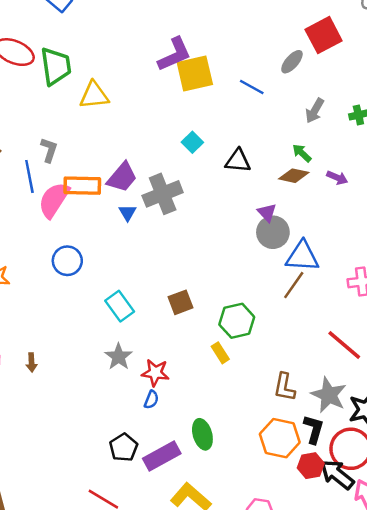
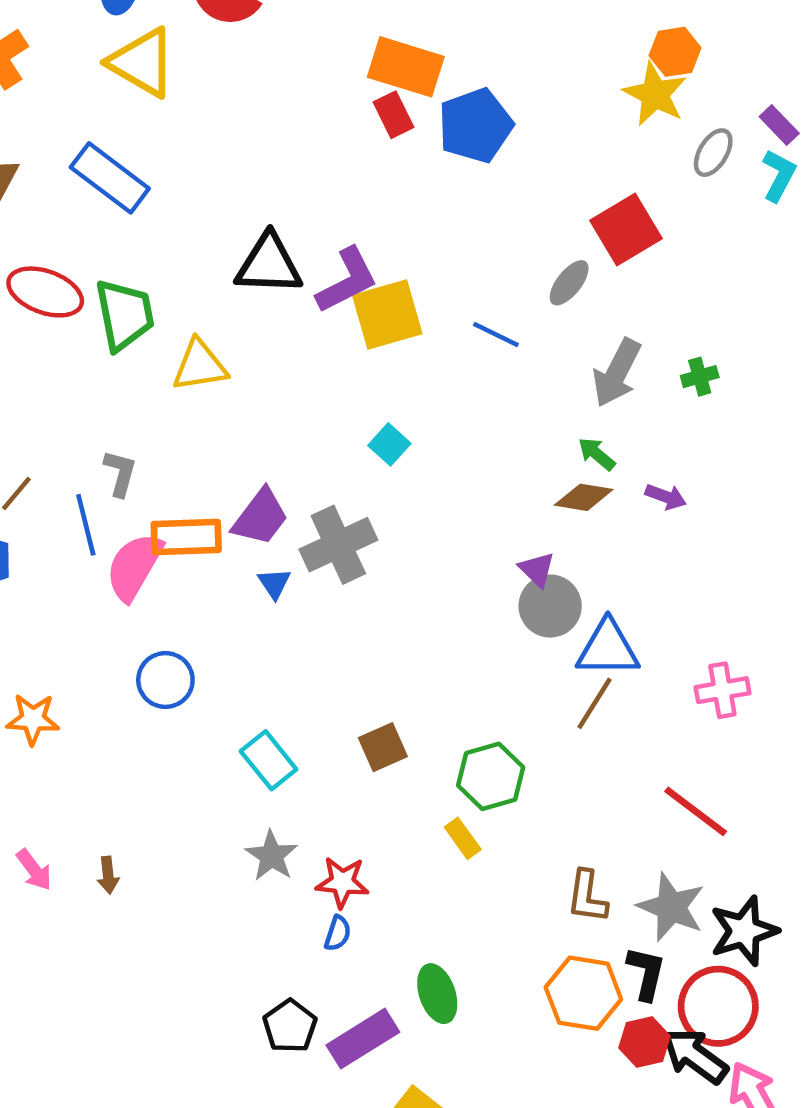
gray arrow: (315, 111) -> (617, 373), size x1.4
black triangle: (238, 161) -> (269, 264), moved, size x1.4

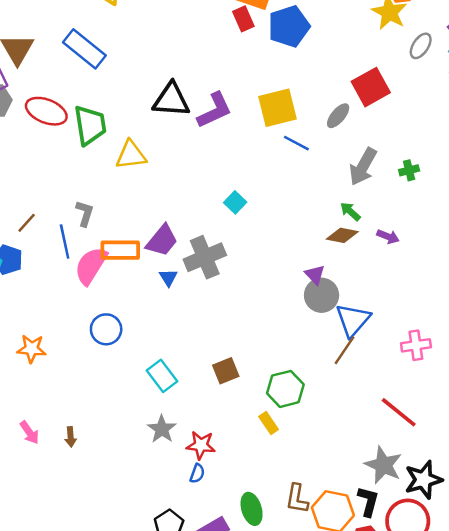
yellow square: (387, 315) -> (277, 108), moved
blue triangle: (608, 648) -> (353, 320), turned -51
brown L-shape: (587, 897) -> (297, 499), moved

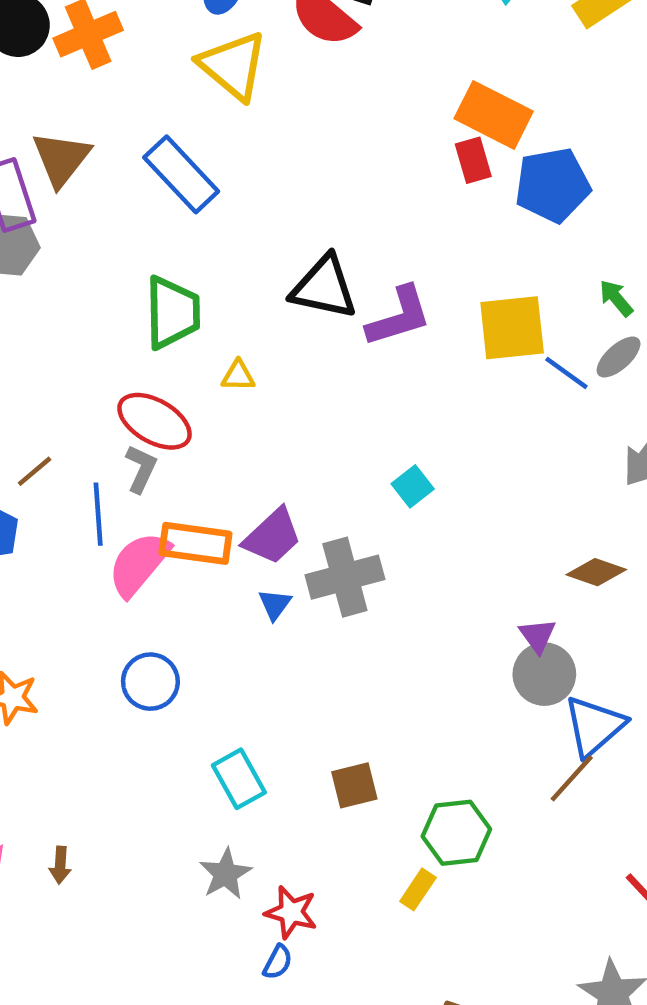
red ellipse: (46, 111) -> (154, 421), moved
blue line: (296, 143) -> (566, 373), moved
yellow triangle: (131, 155) -> (238, 376), size x0.6
green arrow: (350, 211) -> (616, 298), moved
yellow rectangle: (269, 423) -> (418, 889), turned 60

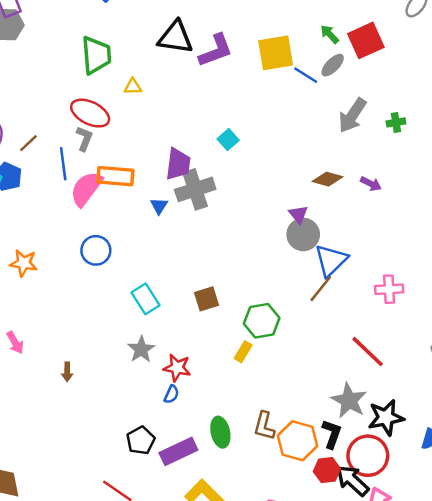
purple trapezoid: (272, 536) -> (178, 164), moved, turned -36
brown arrow: (60, 865) -> (67, 372), moved

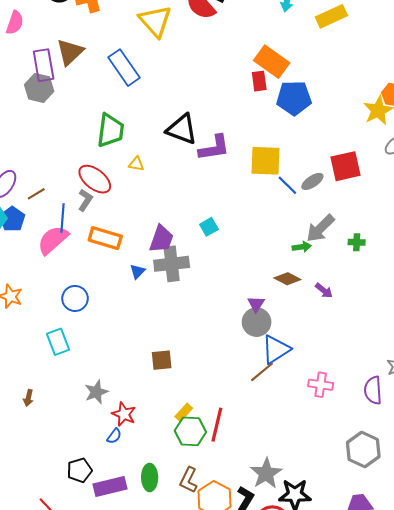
green arrow: (330, 34) -> (302, 247), moved, turned 114
pink semicircle: (86, 189) -> (53, 240), moved
cyan rectangle: (145, 299) -> (58, 342), moved
green hexagon: (262, 321) -> (190, 431), moved
red line: (368, 352) -> (217, 425), moved, turned 48

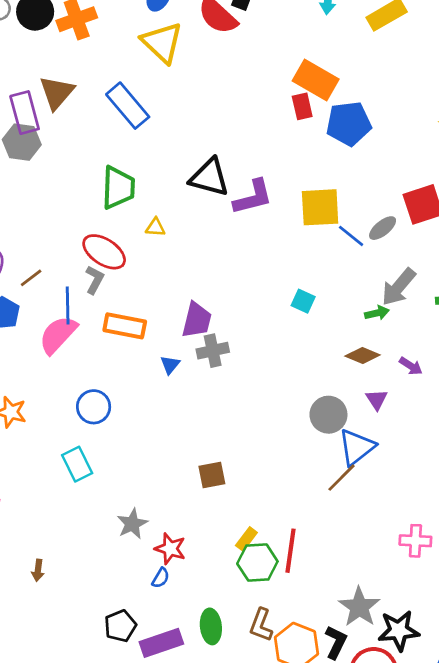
cyan square: (209, 227) -> (303, 301), moved, turned -30
gray cross: (172, 264) -> (213, 351), size x0.7
purple triangle: (256, 304) -> (377, 400), moved
pink cross: (321, 385) -> (415, 541), moved
brown arrow: (28, 398) -> (38, 570), moved

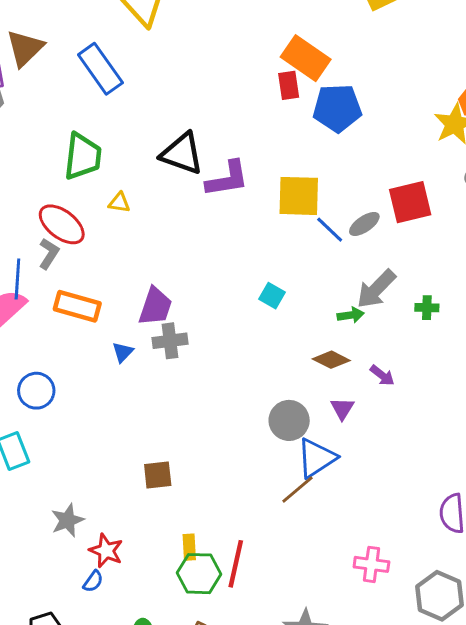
yellow rectangle: (246, 539) -> (189, 547), turned -45

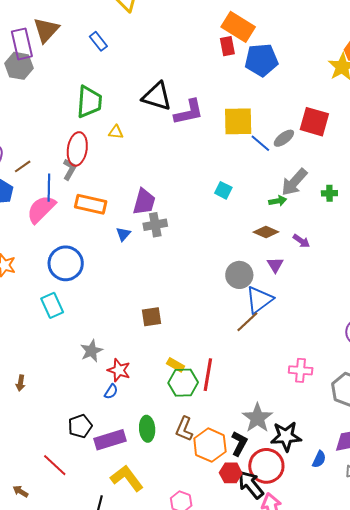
blue rectangle: (100, 69) -> (98, 41), size x0.6
red square: (410, 202) -> (314, 122), turned 32
red ellipse: (62, 224) -> (77, 149), turned 64
blue circle: (36, 391) -> (66, 263), size x1.4
yellow rectangle: (189, 547) -> (176, 365), turned -54

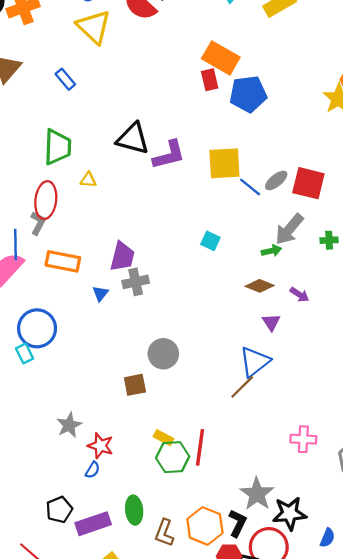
red square: (314, 122) -> (308, 183), moved
gray circle: (239, 275) -> (163, 354), moved
cyan rectangle: (52, 305) -> (25, 353), moved, size x0.7
brown L-shape: (184, 429) -> (164, 533), moved

